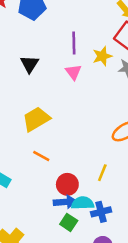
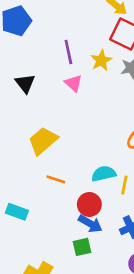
blue arrow: (65, 202) -> (90, 224), turned 45
cyan semicircle: (83, 203) -> (104, 174), moved
green square: (69, 222) -> (82, 247), moved, turned -36

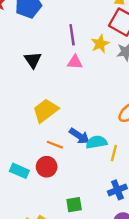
pink triangle: (73, 83) -> (75, 62), turned -42
red circle: (89, 204) -> (47, 167), moved
blue arrow: (90, 224) -> (79, 136), moved

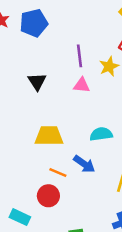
yellow trapezoid: (46, 111) -> (49, 136), turned 36
cyan semicircle: (97, 142) -> (101, 134), moved
cyan rectangle: (19, 171) -> (20, 217), moved

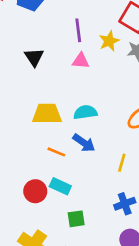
cyan semicircle: (101, 134) -> (85, 112), moved
red circle: (48, 196) -> (35, 191), moved
cyan rectangle: (20, 217) -> (60, 186), moved

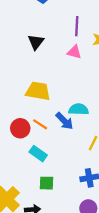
cyan semicircle: (85, 112) -> (79, 109), moved
red circle: (35, 191) -> (20, 128), moved

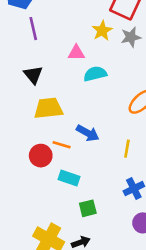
purple line: (77, 26) -> (33, 29), moved
black triangle: (36, 42) -> (33, 75), moved
cyan semicircle: (79, 109) -> (95, 74), moved

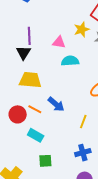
purple line: (33, 29) -> (29, 36), moved

